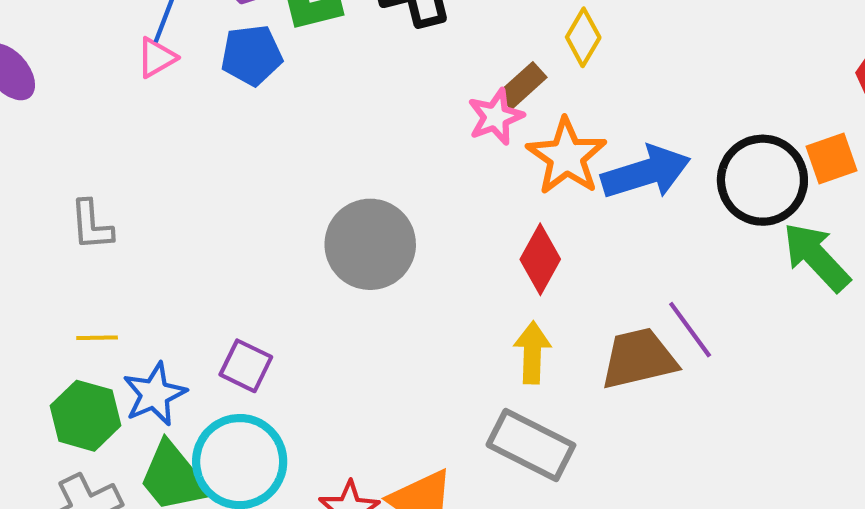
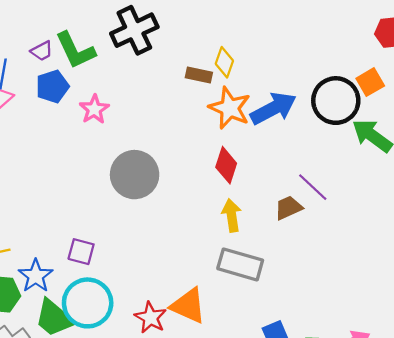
yellow diamond: (583, 37) -> (224, 62), moved
brown rectangle: (522, 86) -> (199, 75), turned 65
pink star: (496, 117) -> (94, 109), moved
brown trapezoid: (639, 359) -> (288, 208), size x0.7

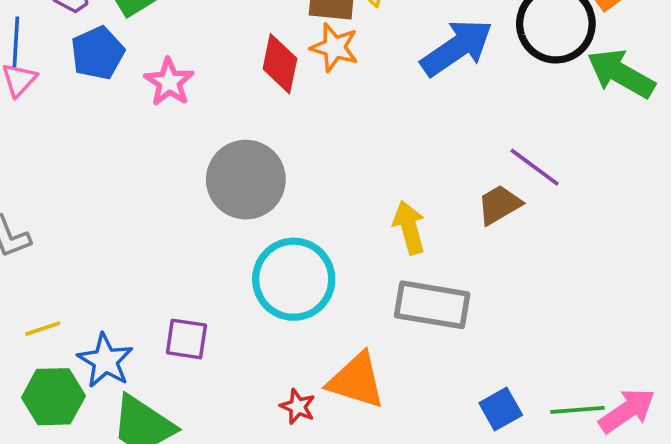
orange star: (230, 108) -> (334, 47), moved, size x0.7
red diamond: (226, 165) -> (280, 64), moved
purple square: (81, 252) -> (186, 339), moved
cyan circle: (88, 303) -> (294, 279), moved
red star: (150, 318) -> (298, 407), size x0.7

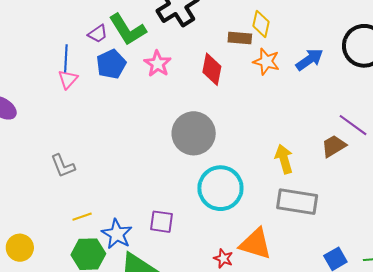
orange star: (334, 47) -> (266, 62), moved
blue arrow: (457, 48) -> (309, 60), size x0.7
pink star: (169, 82) -> (158, 64), moved

